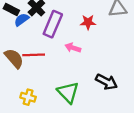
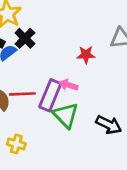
purple rectangle: (53, 24) -> (50, 95), moved
green triangle: (68, 92) -> (66, 115), moved

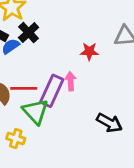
pink arrow: (68, 85) -> (70, 81), turned 66
green triangle: (66, 115) -> (35, 112), moved

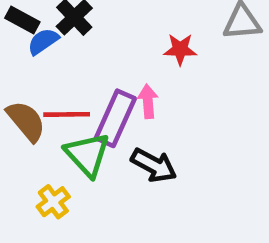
black arrow: (109, 123) -> (154, 165), moved
yellow cross: (16, 139) -> (53, 202), turned 36

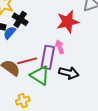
red star: (180, 49) -> (68, 22), size x1.6
yellow cross: (53, 202) -> (23, 101), moved, turned 32

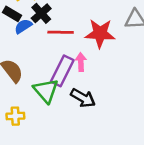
red line: (27, 61) -> (61, 32), moved

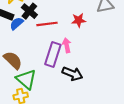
red star: (100, 33) -> (79, 20), size x0.6
green triangle: (46, 91) -> (26, 79), moved

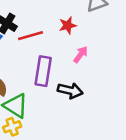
pink arrow: (67, 45) -> (81, 54), moved, turned 56

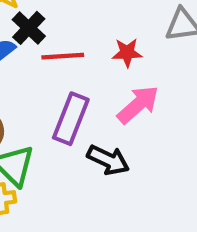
pink arrow: (81, 54) -> (138, 105), size x1.5

